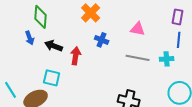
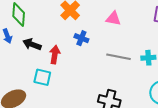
pink triangle: (138, 29) -> (113, 19), moved
cyan square: (52, 78) -> (42, 77), moved

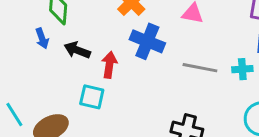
blue cross: (81, 38) -> (147, 41), size x1.6

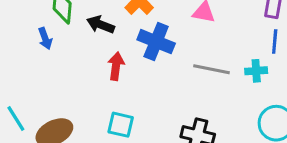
black arrow: (77, 50) -> (101, 25), moved
cyan square: (92, 97) -> (121, 125), moved

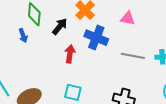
black arrow: (101, 25) -> (60, 26), turned 108

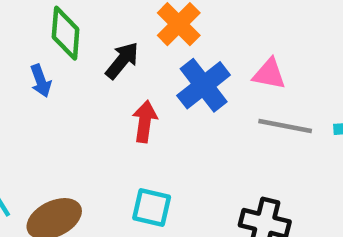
pink triangle: (128, 18) -> (269, 74), moved
blue cross: (96, 38) -> (204, 85), turned 30

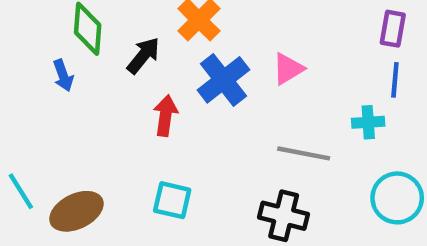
pink triangle: (269, 74) -> (288, 69), turned -42
gray line: (285, 126) -> (304, 153), moved

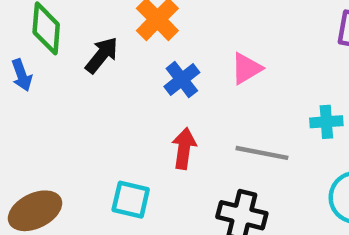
blue cross: (223, 80) -> (182, 80), size x0.7
red arrow: (166, 116) -> (184, 148), moved

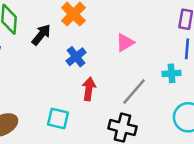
blue cross: (182, 80) -> (76, 57), moved
gray line: (262, 153) -> (134, 91), turned -60

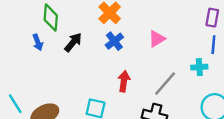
black arrow: (41, 35) -> (73, 42), moved
blue cross: (76, 57) -> (114, 41), moved

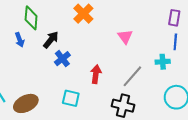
pink triangle: (157, 39) -> (125, 37), turned -35
blue cross: (114, 41) -> (62, 59), moved

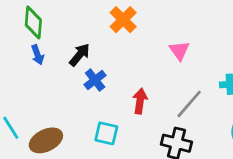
green diamond: (31, 18) -> (33, 22), moved

